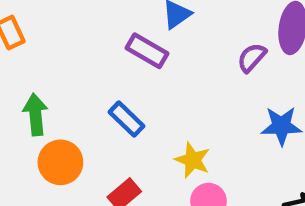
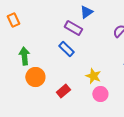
blue rectangle: (127, 119) -> (66, 49), moved

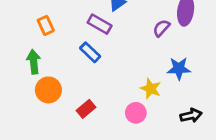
orange rectangle: (13, 20) -> (46, 25), moved
yellow star: (93, 76) -> (151, 89), moved

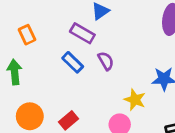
purple semicircle: (161, 28) -> (106, 61), moved, turned 108
orange circle: (48, 90) -> (30, 116), moved

